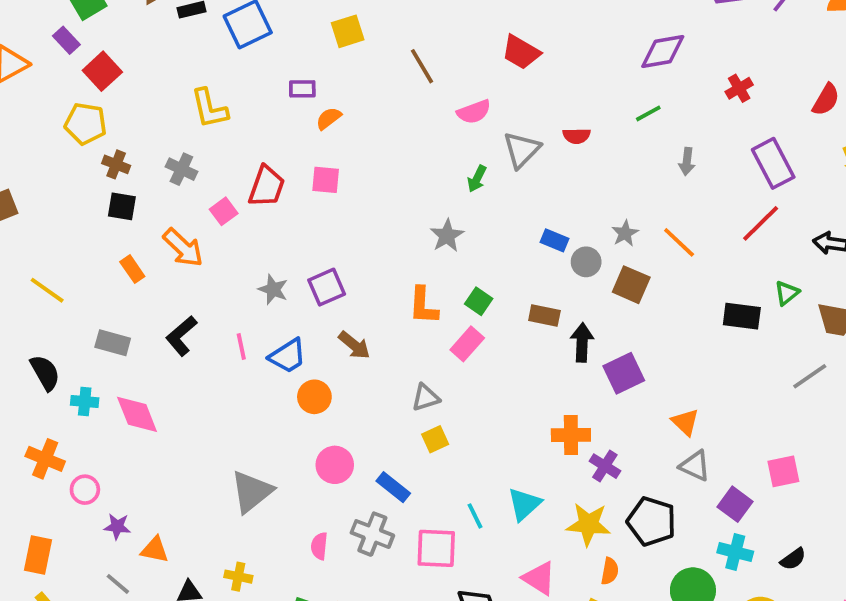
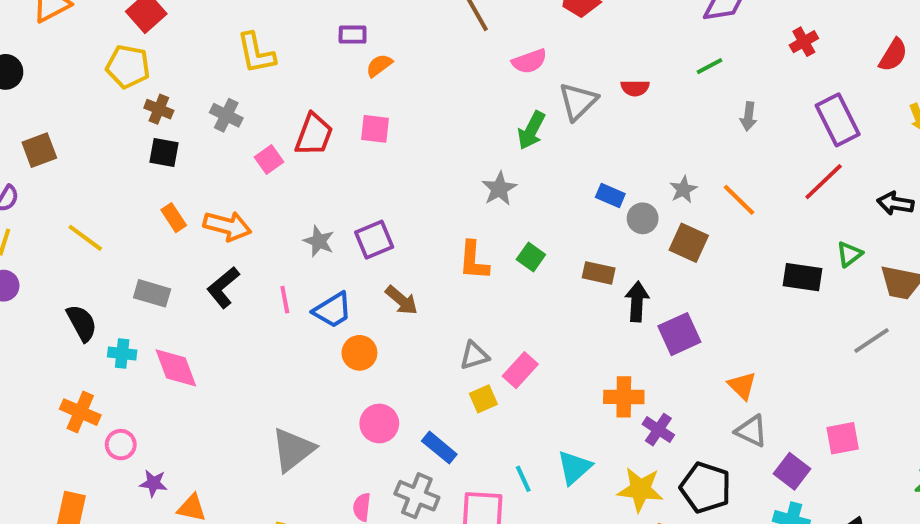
green arrow: (477, 179) -> (531, 130), size x1.4
orange arrow: (183, 248) -> (227, 226), moved, turned -30
pink rectangle: (467, 344) -> (520, 370), moved

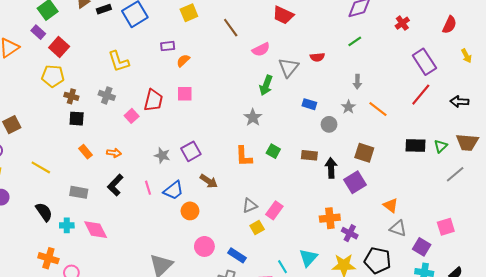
gray arrow: (749, 116) -> (357, 82), moved
blue rectangle: (610, 195) -> (309, 104), moved
orange arrow: (227, 226) -> (114, 153), size x0.6
brown square: (689, 243) -> (364, 153), moved
green triangle: (849, 254) -> (441, 146), moved

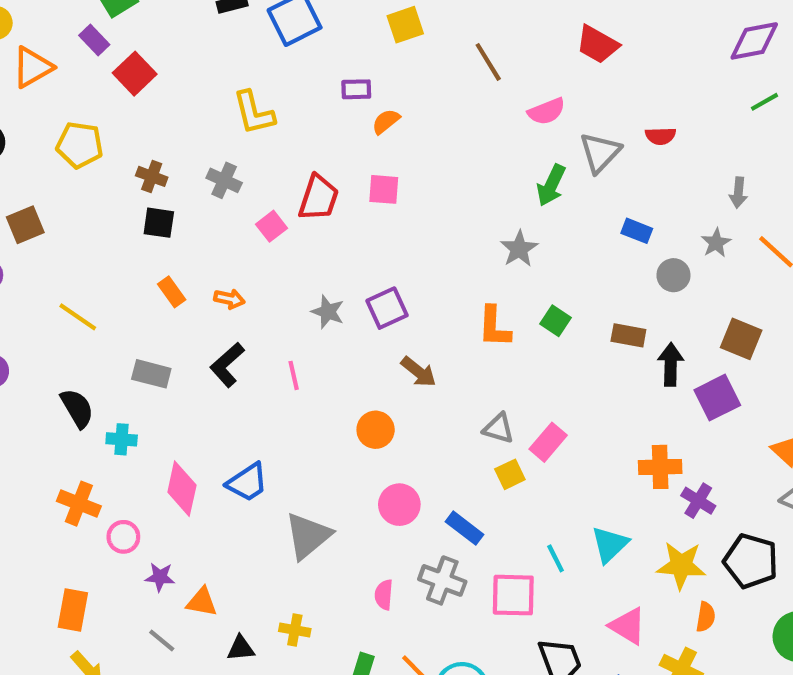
green line: (355, 41) -> (764, 102), moved
yellow pentagon: (53, 76) -> (80, 145), moved
blue trapezoid: (173, 190) -> (247, 482), moved
gray triangle: (250, 206) -> (499, 428), turned 35
pink diamond: (96, 230) -> (182, 489), moved, turned 35

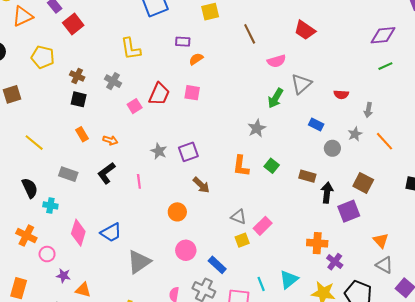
red semicircle: (660, 136) -> (341, 95), moved

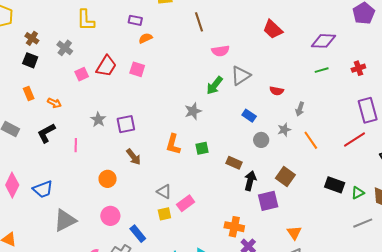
red trapezoid: (305, 30) -> (273, 29), moved
green square: (272, 166) -> (202, 148), turned 32

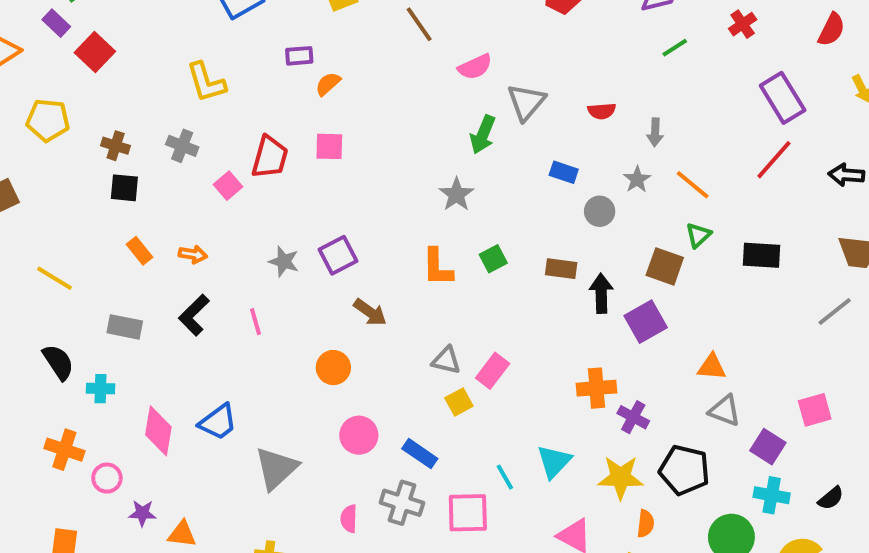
green triangle: (358, 193) -> (698, 235), moved
orange triangle: (294, 233) -> (712, 367), turned -35

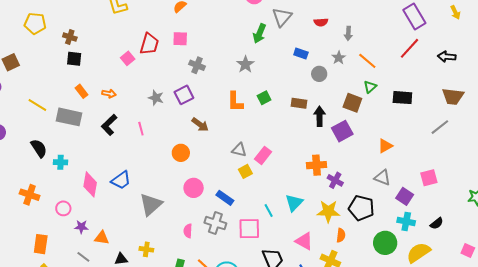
gray cross: (182, 146) -> (197, 65), moved
gray rectangle: (125, 327) -> (69, 117), moved, size x1.4
orange triangle: (712, 367) -> (385, 146), moved, turned -35
orange cross: (64, 450) -> (30, 195), moved

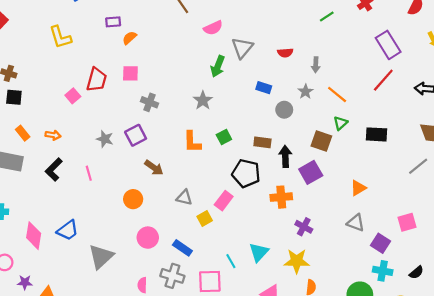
gray triangle: (239, 150) -> (184, 198), moved
orange cross: (316, 165) -> (281, 197), moved
black pentagon: (361, 208) -> (246, 173), moved

